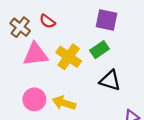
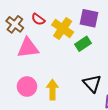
yellow cross: (69, 57) -> (63, 28), moved
black triangle: (110, 80) -> (92, 83), moved, turned 30
yellow arrow: (64, 103) -> (52, 90), turned 72

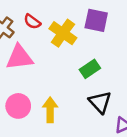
green rectangle: (83, 44) -> (90, 69), moved

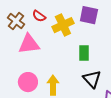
yellow cross: (63, 33) -> (63, 25), turned 30
green rectangle: (90, 69) -> (84, 53), turned -56

